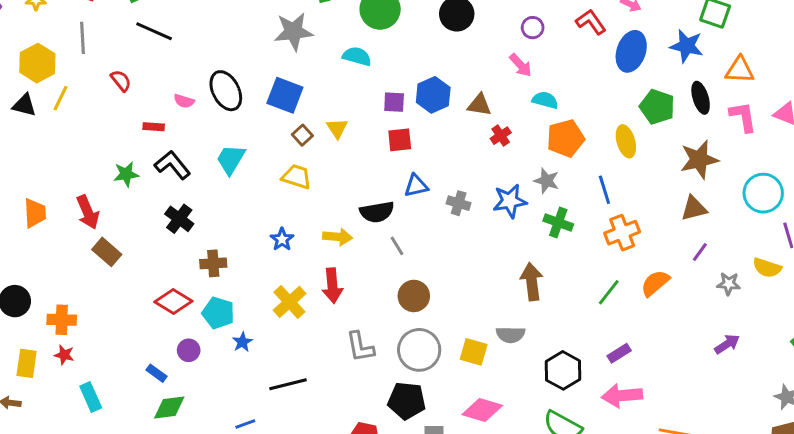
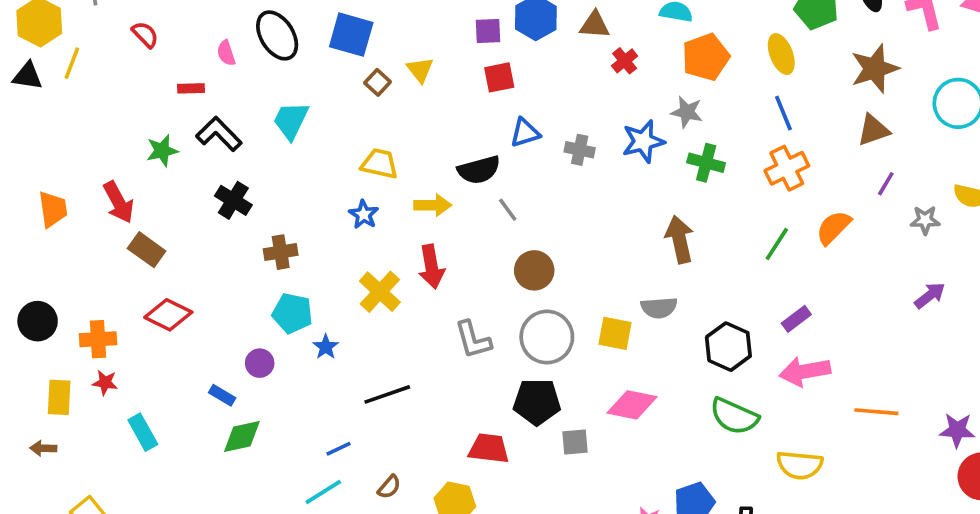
pink semicircle: (184, 101) -> (226, 53), turned 60
yellow trapezoid: (297, 177) -> (380, 164), moved
blue line: (604, 190) -> (783, 113), moved
red diamond: (173, 301) -> (168, 315), moved

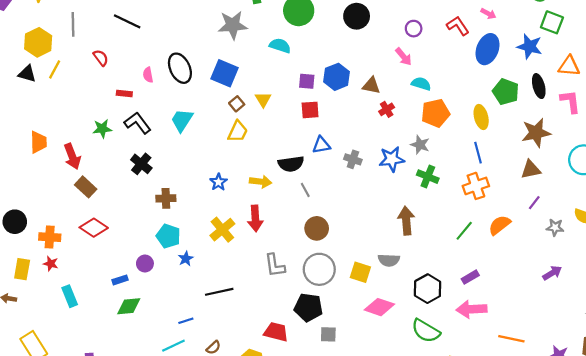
yellow trapezoid: (380, 164) -> (238, 131), moved, turned 95
orange trapezoid: (53, 209) -> (38, 142), moved
blue rectangle: (222, 395) -> (120, 280), turned -56
pink diamond: (632, 405) -> (379, 307), moved

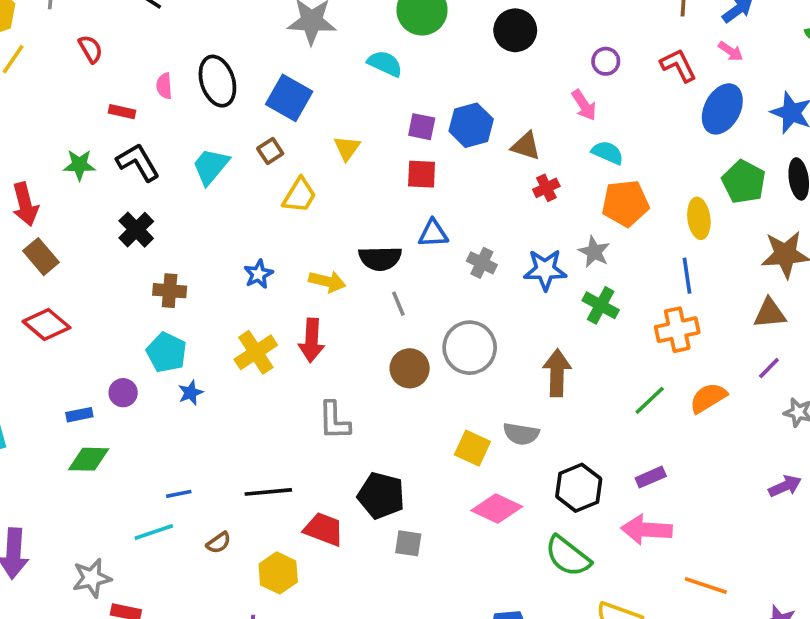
brown square: (237, 104) -> (270, 151), moved
gray circle: (319, 269) -> (470, 348), moved
black line: (219, 292) -> (268, 492), moved

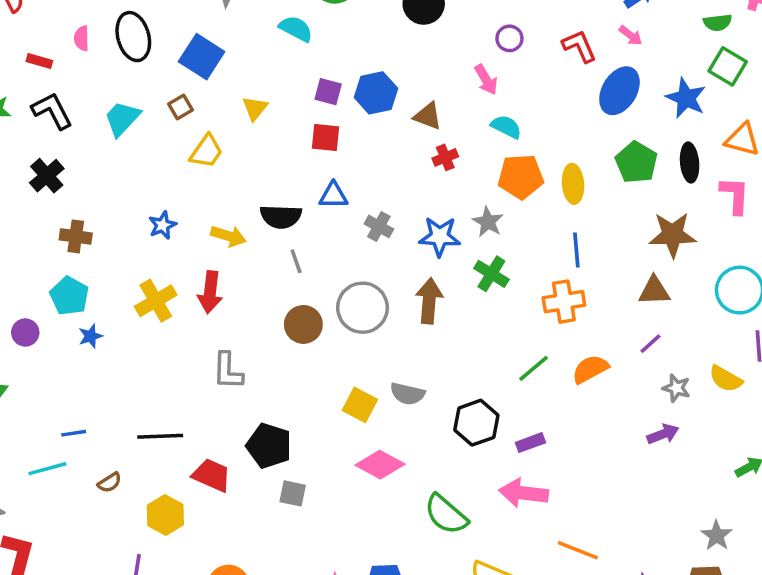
yellow ellipse: (699, 218) -> (573, 184), moved
brown arrow: (557, 373) -> (429, 301), moved
purple arrow: (785, 486) -> (663, 434), moved
black hexagon: (579, 488) -> (476, 423), moved

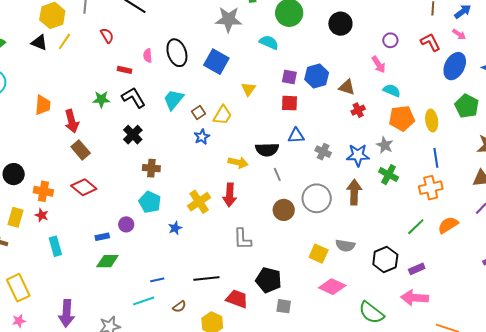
brown square: (180, 107) -> (199, 112), moved
blue star: (162, 225) -> (202, 137), moved
blue star: (90, 336) -> (175, 228), moved

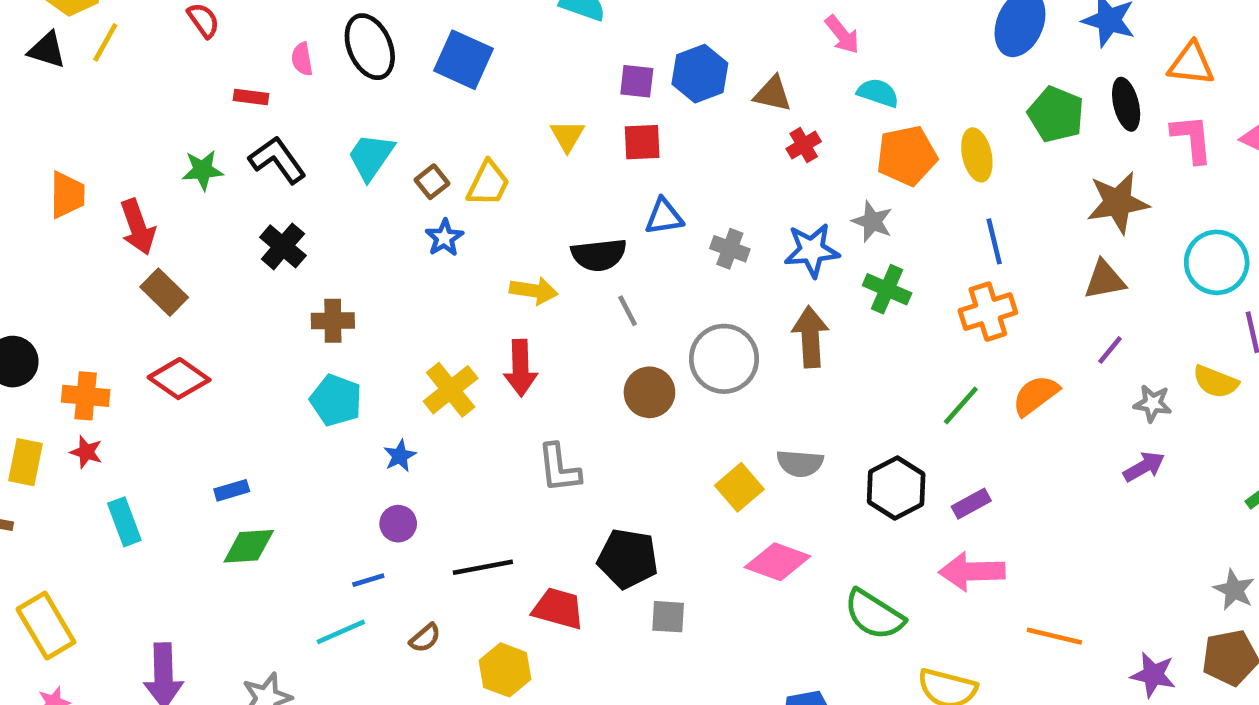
yellow triangle: (248, 89) -> (567, 136), moved
purple circle: (126, 224) -> (398, 524), moved
yellow square: (319, 254) -> (739, 487), turned 30

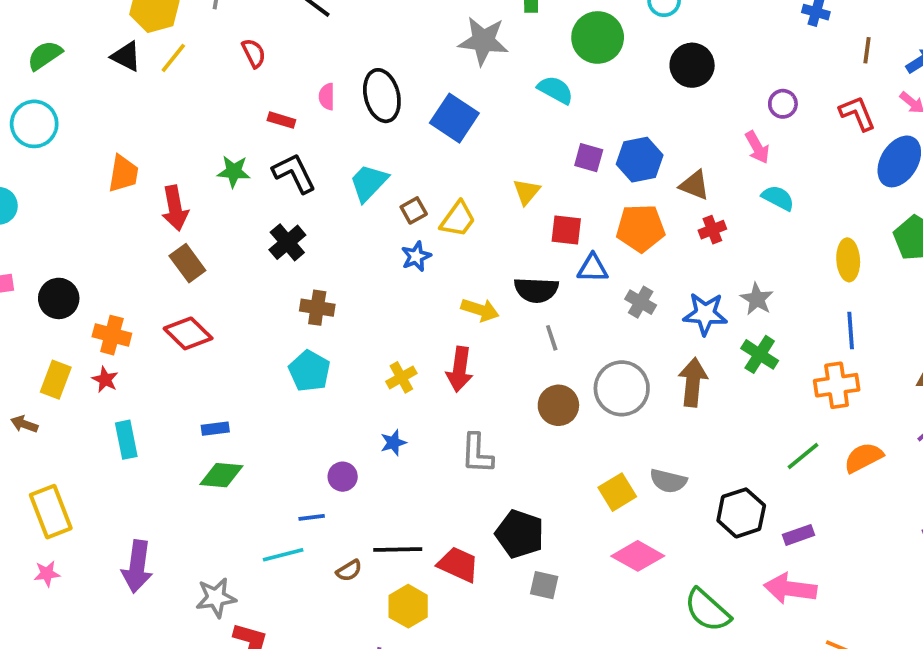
red square: (642, 142) -> (566, 230), moved
orange pentagon: (907, 156) -> (641, 228), moved
yellow cross: (451, 390) -> (401, 377), size x0.7
blue star: (400, 456) -> (393, 443), moved
black line: (483, 567) -> (398, 550), moved

